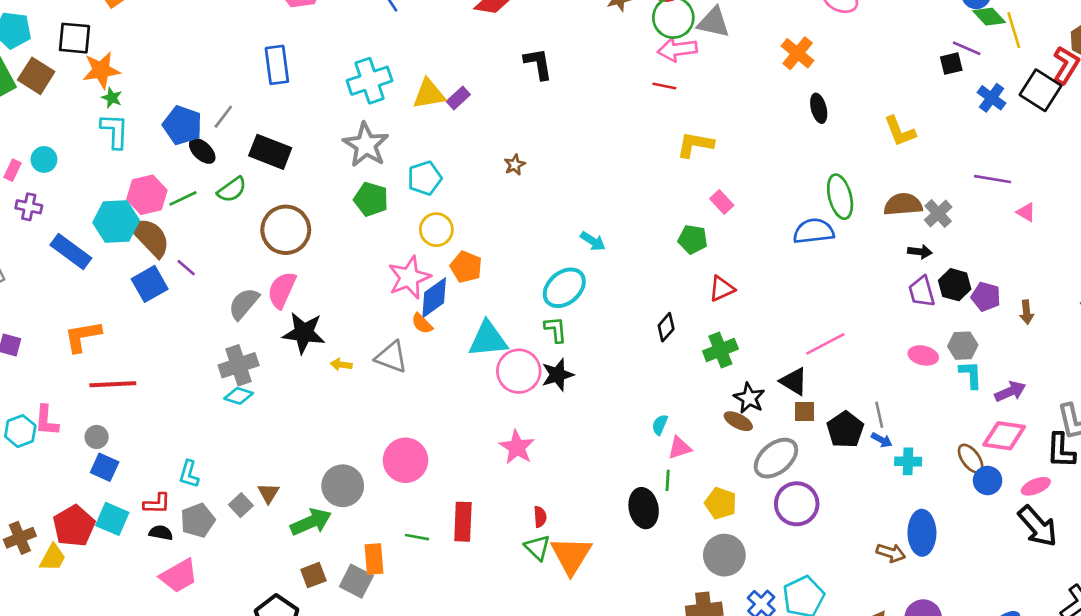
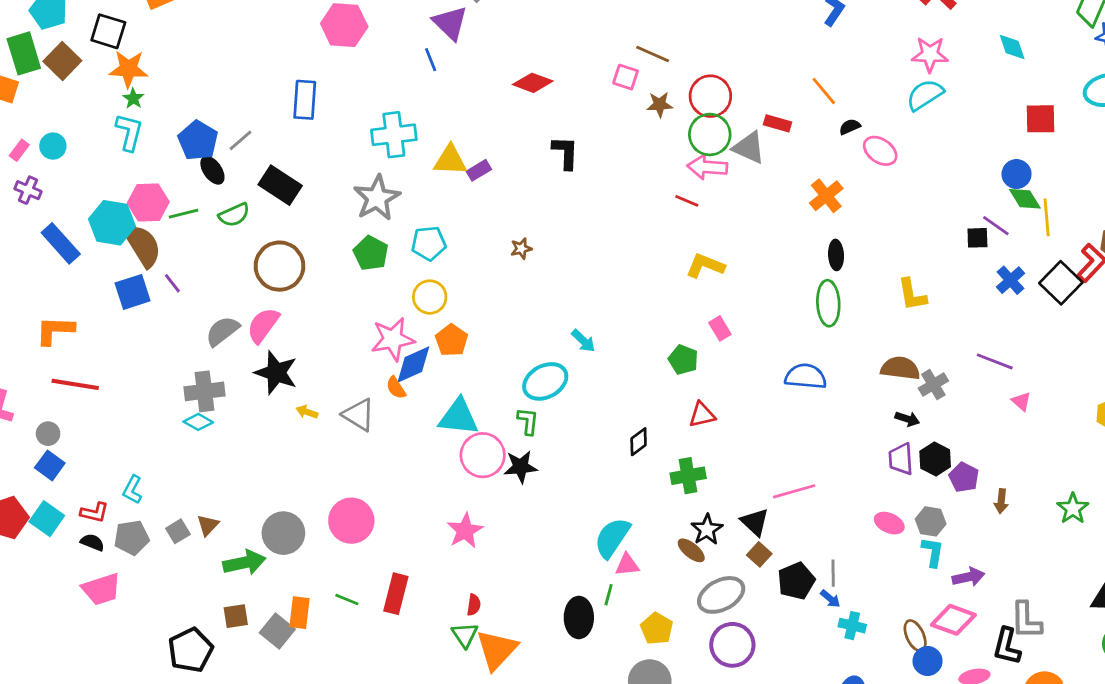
green ellipse: (840, 197) -> (828, 303), moved
brown square: (804, 411) -> (759, 554), turned 30
cyan semicircle: (660, 425) -> (612, 538), size x2.0

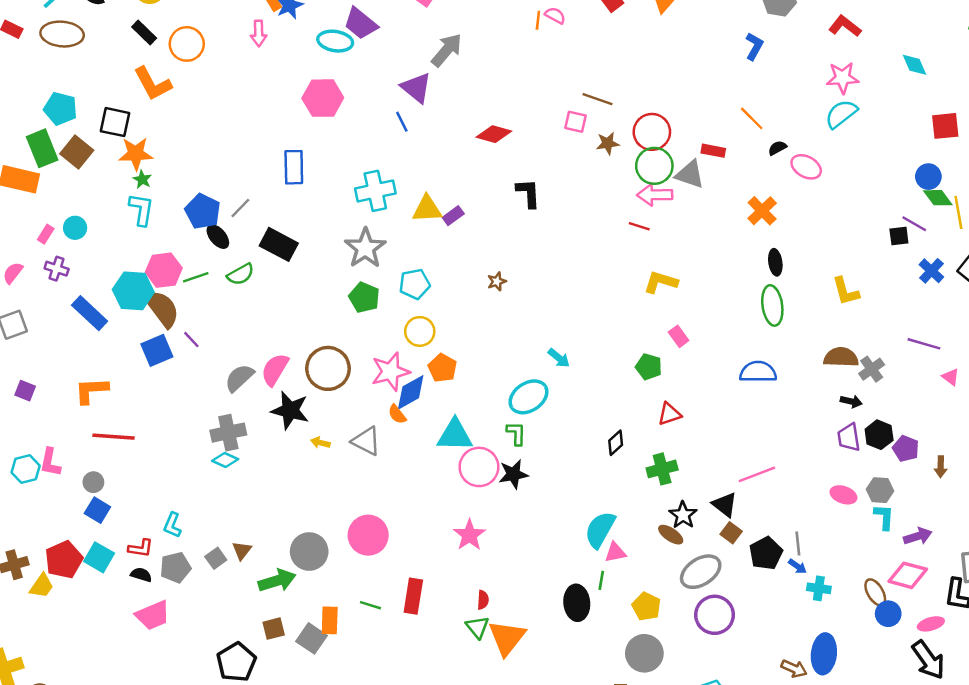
brown circle: (279, 266) -> (328, 368), moved

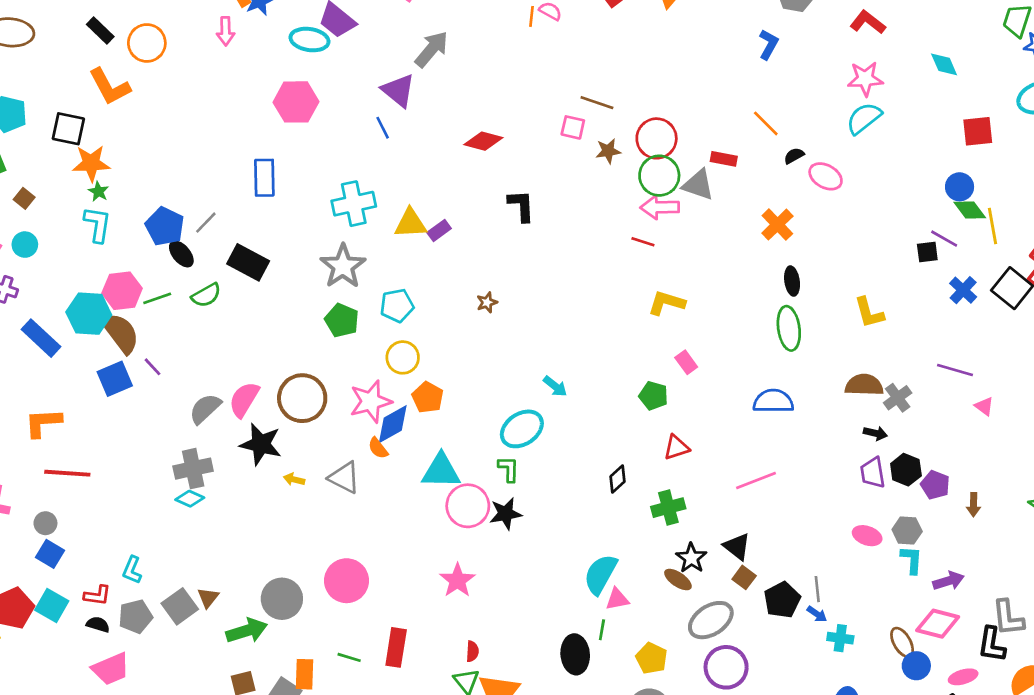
brown square: (77, 152) -> (24, 198), moved, size x0.6
pink line: (757, 474) -> (756, 481), moved
gray square: (216, 558) -> (180, 606), size x1.5

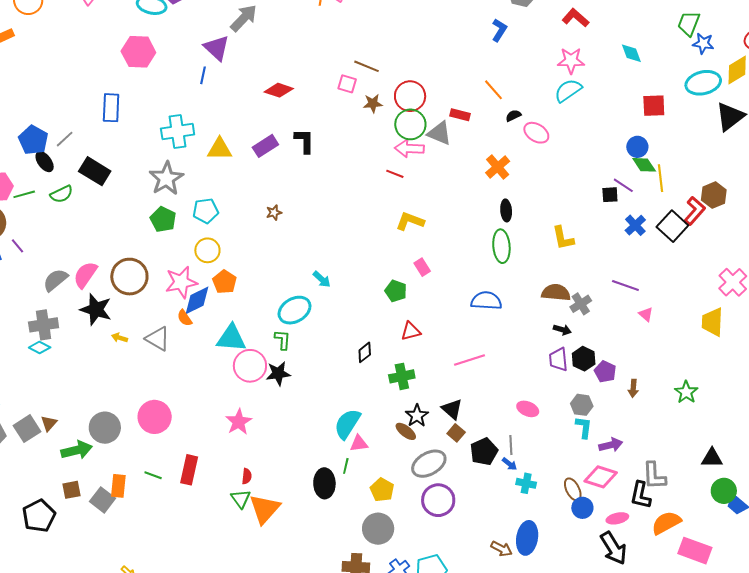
blue line: (383, 128) -> (203, 75), turned 36
purple rectangle: (439, 231) -> (265, 146), moved, size x1.4
pink ellipse: (867, 536) -> (528, 409), moved

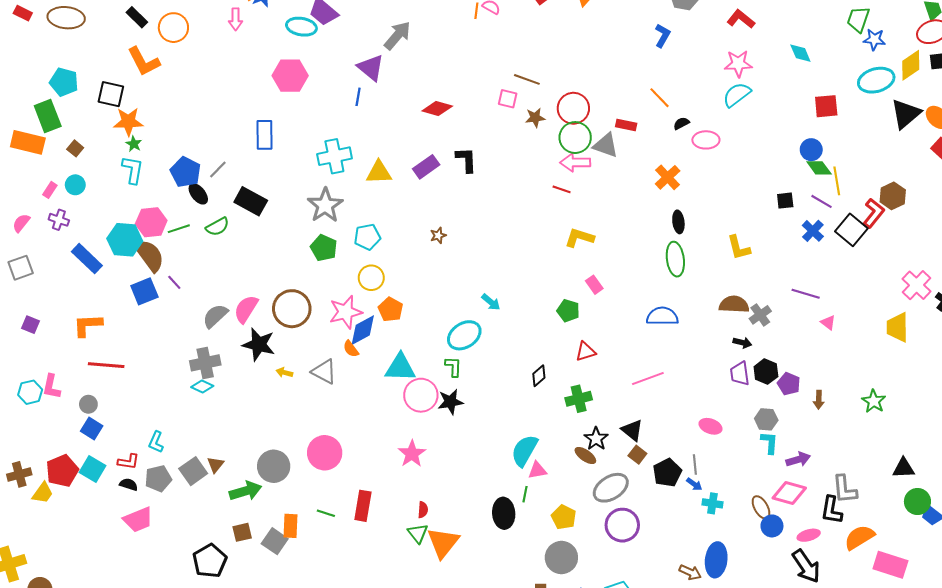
pink ellipse: (536, 133) -> (706, 140), turned -30
purple line: (623, 185) -> (822, 201), moved

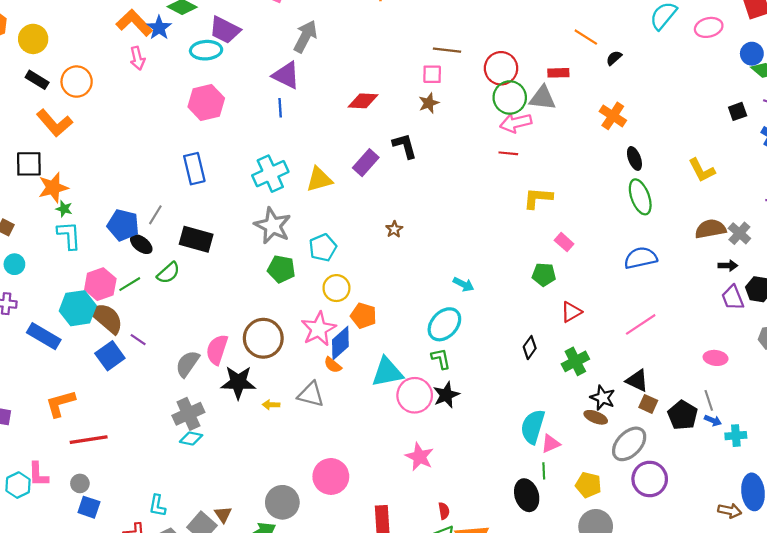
brown star: (535, 118) -> (429, 103), moved
pink ellipse: (706, 140) -> (709, 27), moved

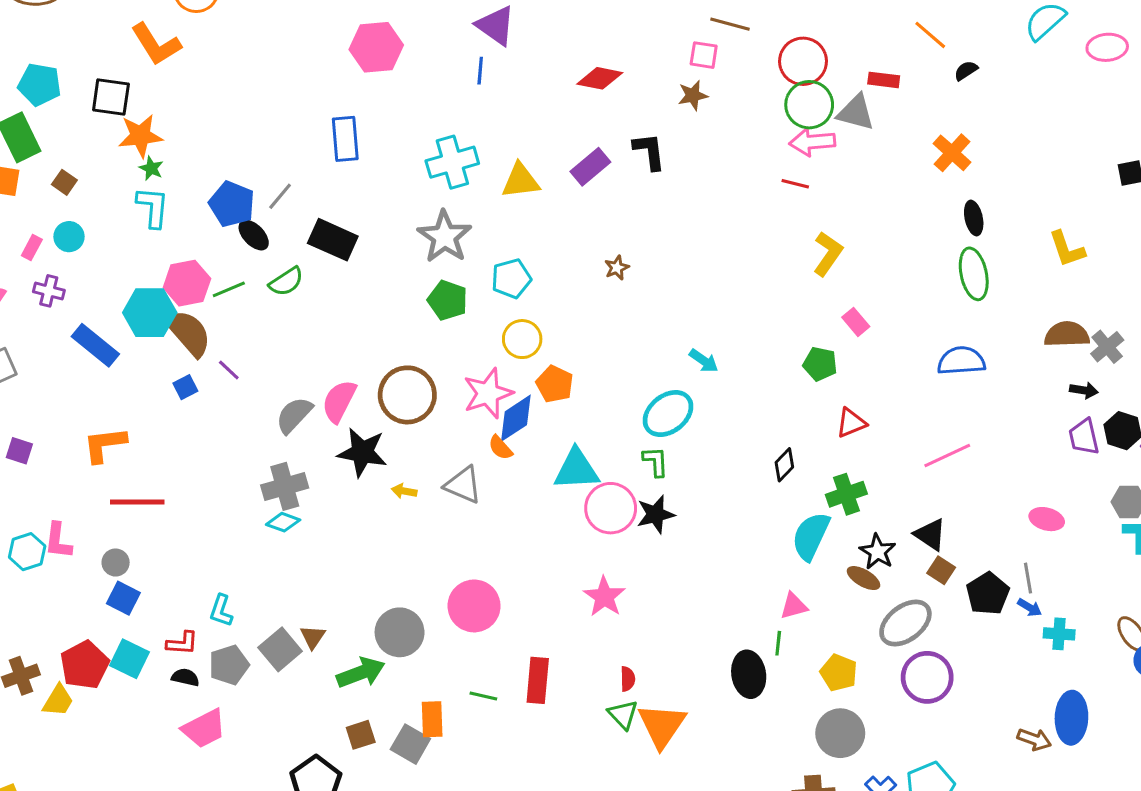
yellow L-shape: (538, 198) -> (828, 254), turned 112
blue square: (110, 356) -> (185, 387), size x0.6
cyan semicircle: (533, 427) -> (811, 536), moved

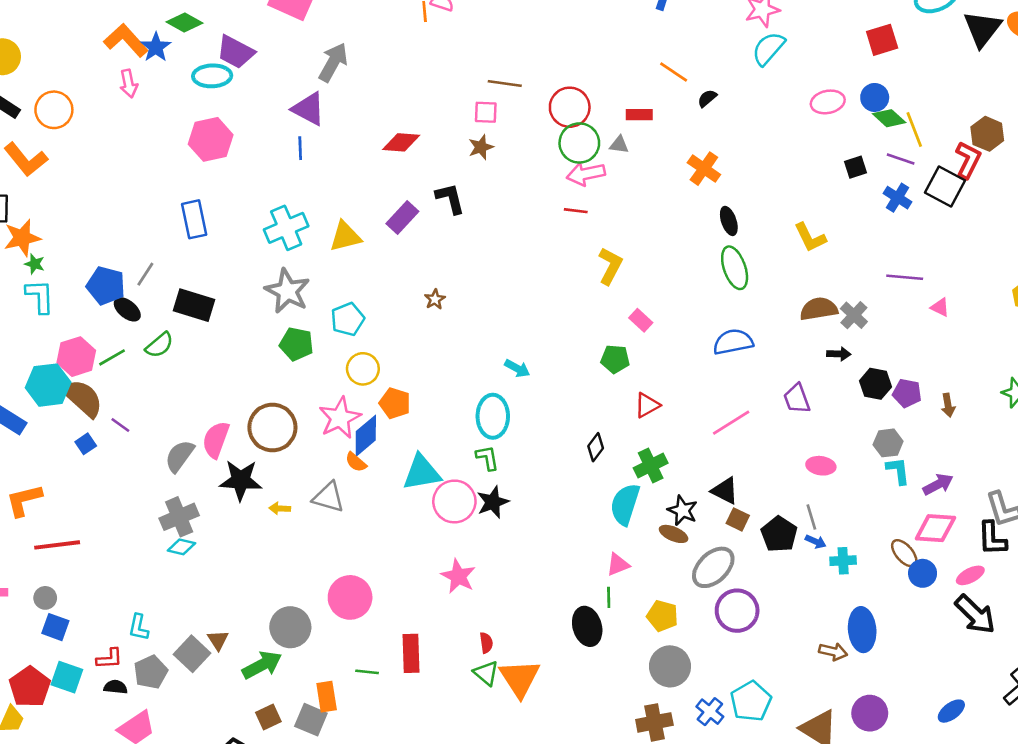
pink ellipse: (1107, 47) -> (828, 102), moved
gray triangle: (856, 112) -> (619, 145), size x0.6
cyan ellipse: (668, 414) -> (493, 416), turned -45
purple trapezoid: (1084, 437) -> (797, 399), moved

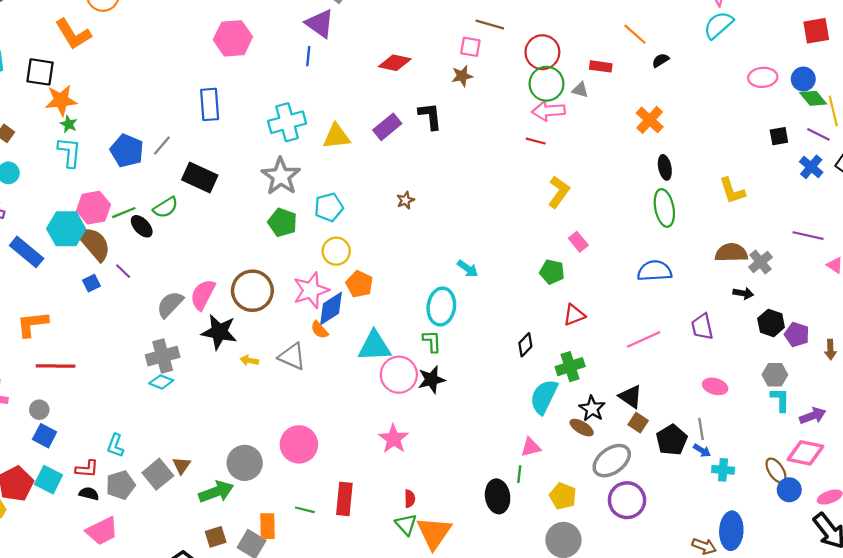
black ellipse: (127, 309) -> (142, 226), moved

